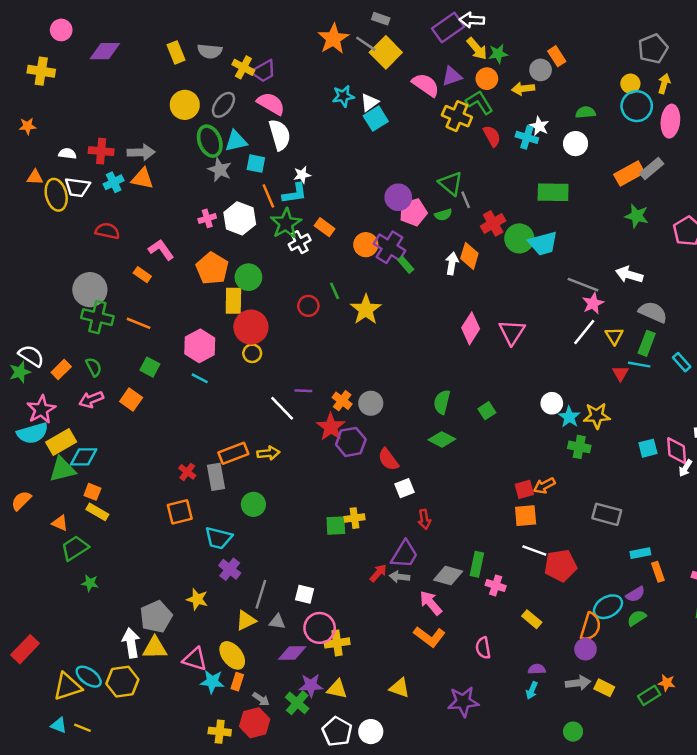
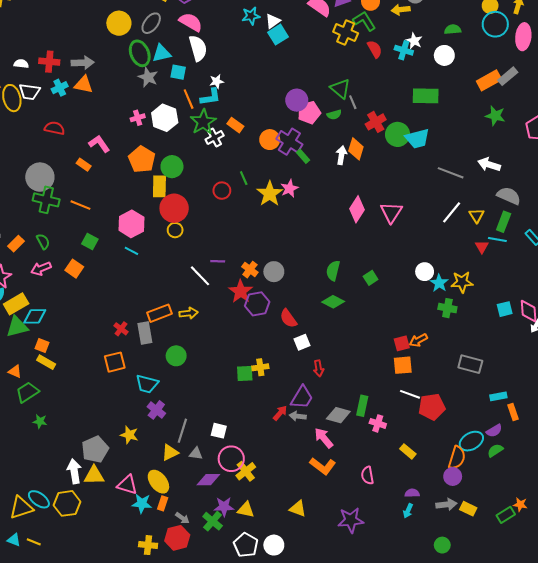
pink star: (593, 303) -> (289, 188), moved
yellow cross: (337, 643) -> (246, 471), turned -30

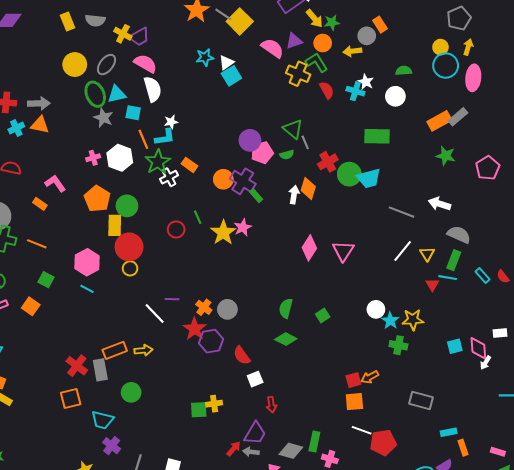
red cross: (121, 329) -> (77, 366), size x1.5

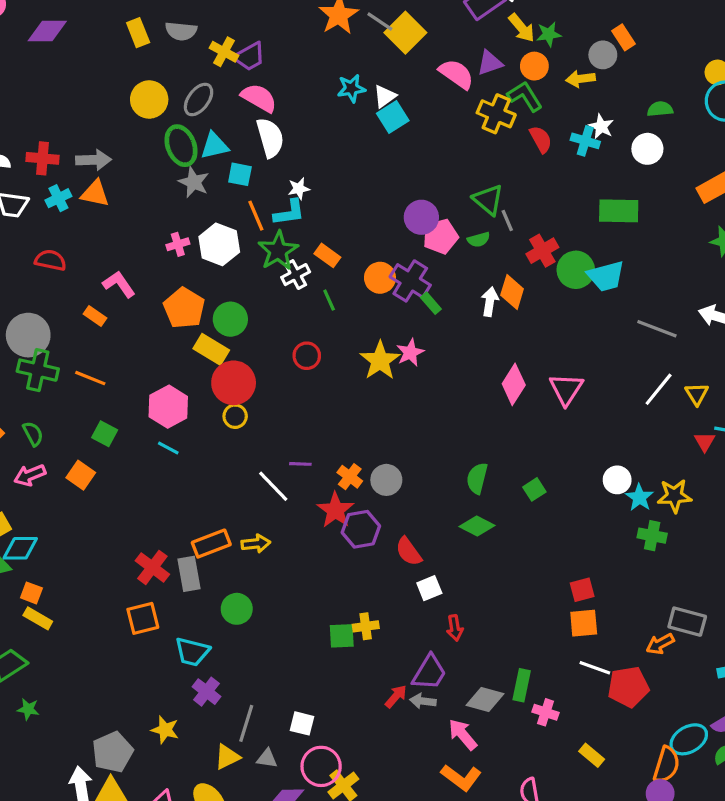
green line: (198, 217) -> (329, 300), moved
yellow rectangle: (115, 225) -> (211, 349), turned -60
orange arrow: (370, 377) -> (660, 644), moved

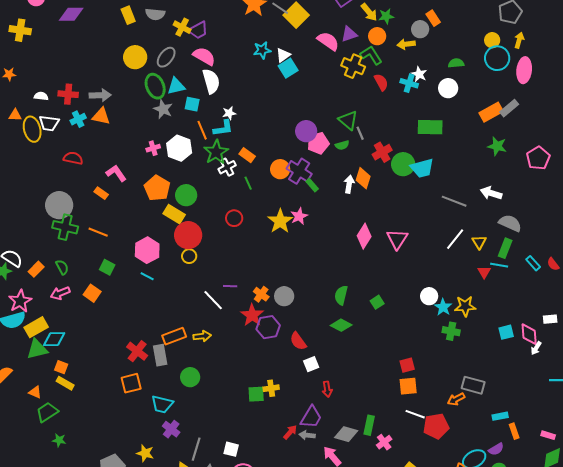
pink cross: (546, 712) -> (384, 442), turned 35

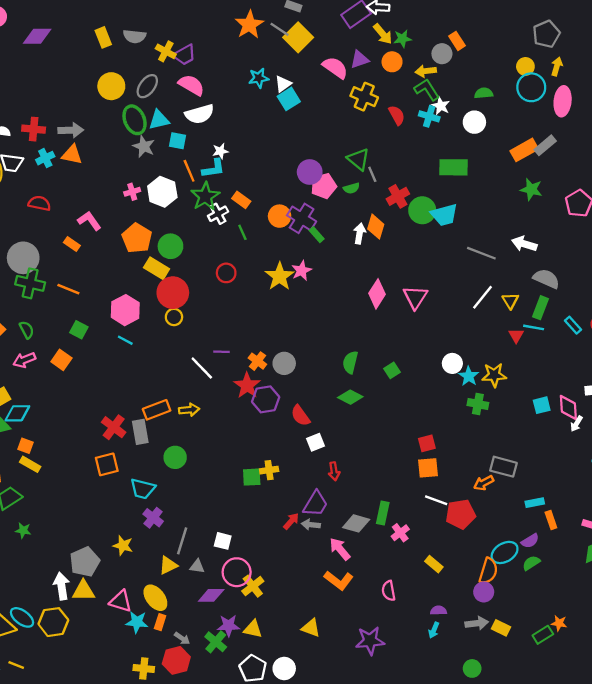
green L-shape: (371, 55) -> (427, 90), moved
white semicircle: (211, 81) -> (199, 114), turned 90

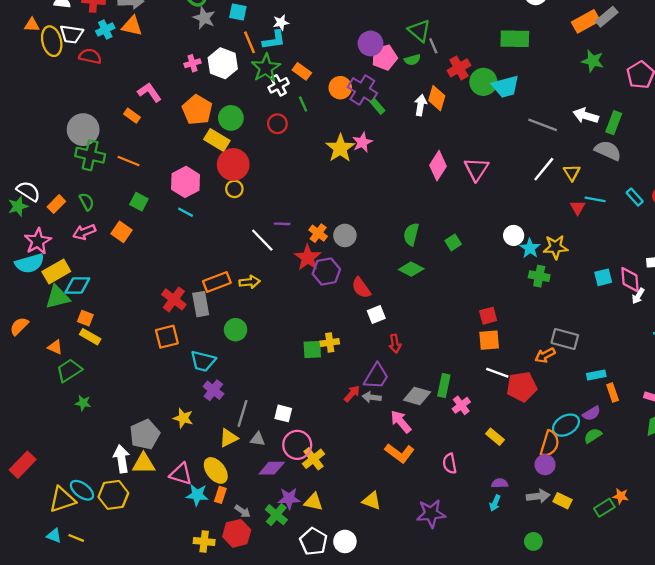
red semicircle: (39, 203) -> (90, 56), moved
red circle: (226, 273) -> (277, 124), moved
green rectangle: (541, 308) -> (614, 123), moved

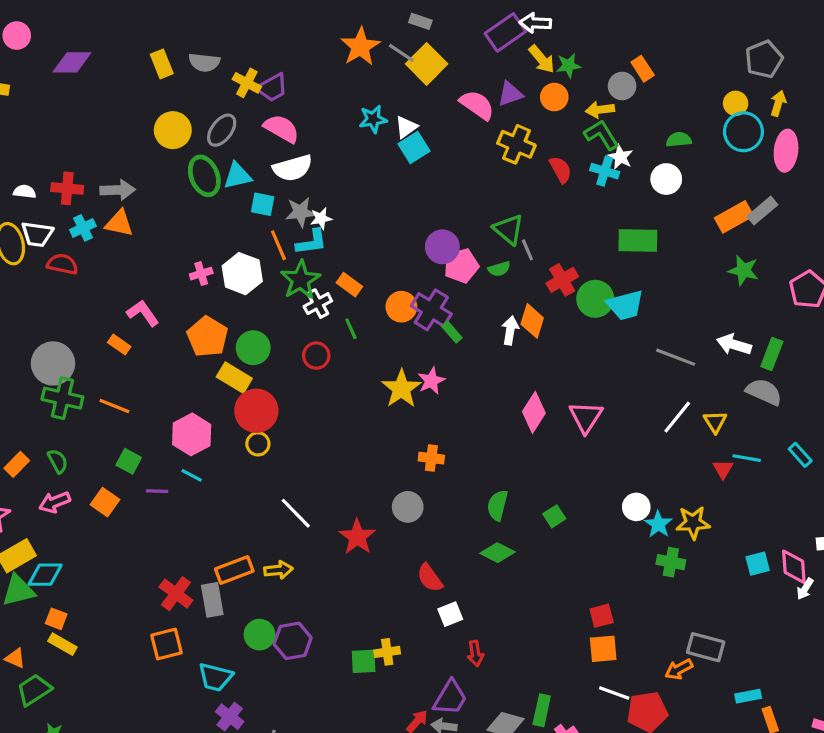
gray star: (204, 18) -> (300, 212), moved, turned -30
purple line: (282, 224) -> (157, 491), moved
orange cross: (318, 233) -> (431, 458), moved, turned -30
purple hexagon: (326, 272) -> (293, 641), moved

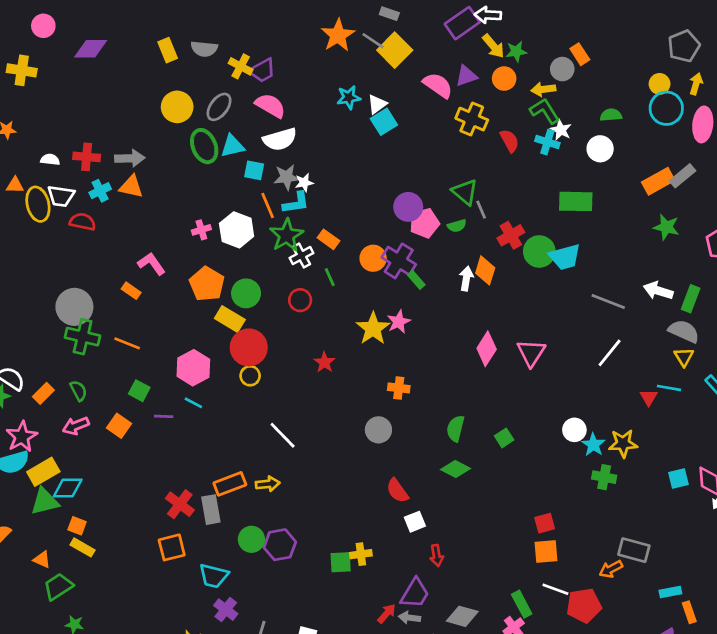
yellow triangle: (715, 422) -> (684, 357), moved
red star: (357, 537) -> (324, 362), moved, size x0.7
green rectangle: (542, 710) -> (522, 604), moved, turned -40

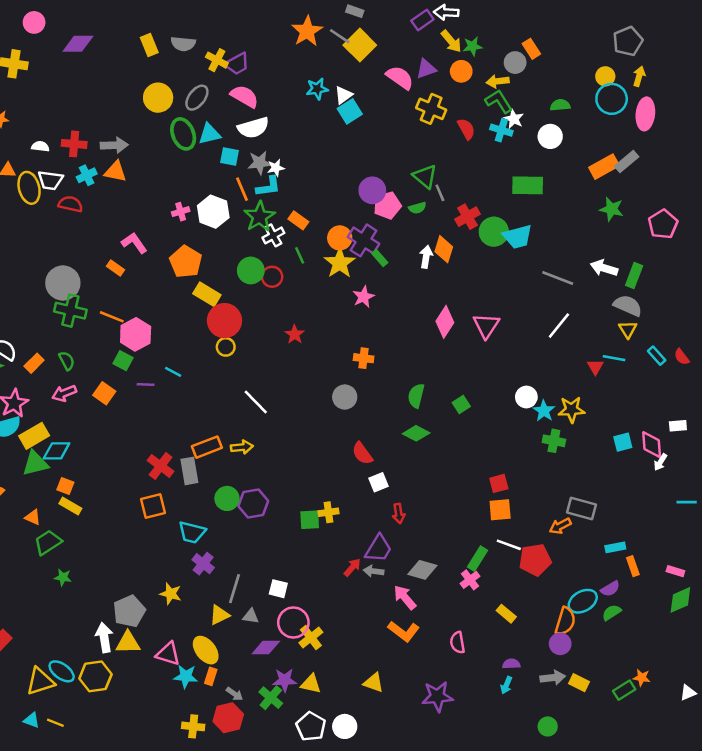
purple rectangle: (462, 23) -> (422, 20), size x0.7
green circle: (246, 293) -> (251, 270), moved
yellow star: (373, 328) -> (340, 263), moved
pink hexagon: (193, 368) -> (136, 334), moved
green rectangle: (522, 604) -> (478, 559), turned 60

